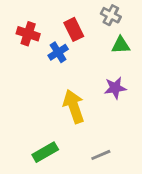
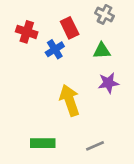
green triangle: (121, 45) -> (102, 51), moved
green rectangle: (45, 152) -> (43, 143), turned 30

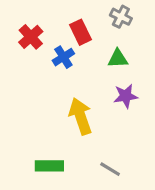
red cross: (27, 32) -> (31, 37), turned 30
gray line: (95, 146) -> (110, 169), turned 54

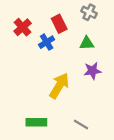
yellow arrow: (81, 116) -> (59, 86), turned 50

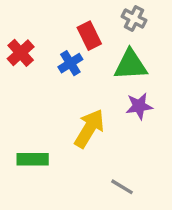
red cross: (23, 27) -> (21, 53), moved
green triangle: (87, 43) -> (131, 65), size x1.5
green rectangle: (36, 122) -> (33, 159), moved

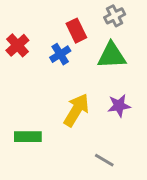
gray cross: (134, 18) -> (115, 16), turned 36
purple star: (139, 106) -> (119, 106), moved

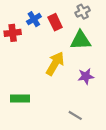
red cross: (17, 45) -> (13, 33), turned 35
blue cross: (60, 54) -> (34, 19), moved
yellow arrow: (76, 110) -> (55, 64), moved

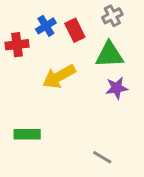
yellow arrow: (55, 64) -> (59, 76), moved, turned -150
purple star: (86, 76) -> (117, 88), moved

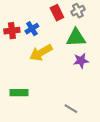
blue cross: (46, 26) -> (32, 29), moved
red rectangle: (75, 30) -> (57, 13), moved

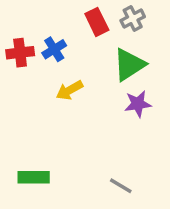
green triangle: (76, 38) -> (129, 65), turned -30
yellow arrow: (41, 53) -> (70, 90), size x0.7
green rectangle: (19, 93) -> (34, 177), moved

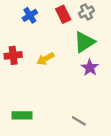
blue cross: (54, 49) -> (30, 15), moved
red cross: (20, 53) -> (13, 55), moved
purple star: (138, 104) -> (90, 68), turned -30

